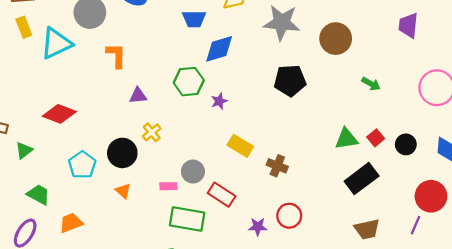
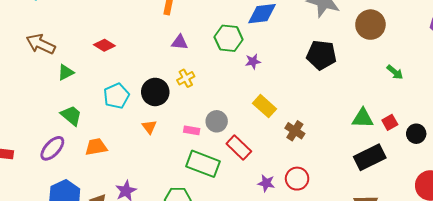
red diamond: (59, 114) -> (104, 45), size x0.7

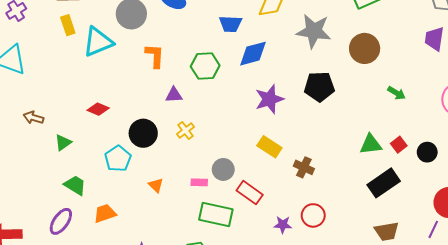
green hexagon: (229, 38) -> (205, 66), moved
brown arrow: (41, 44) -> (33, 118), size x0.7
purple star: (253, 62) -> (269, 99), moved, size x1.8
black circle: (155, 92) -> (143, 133), moved

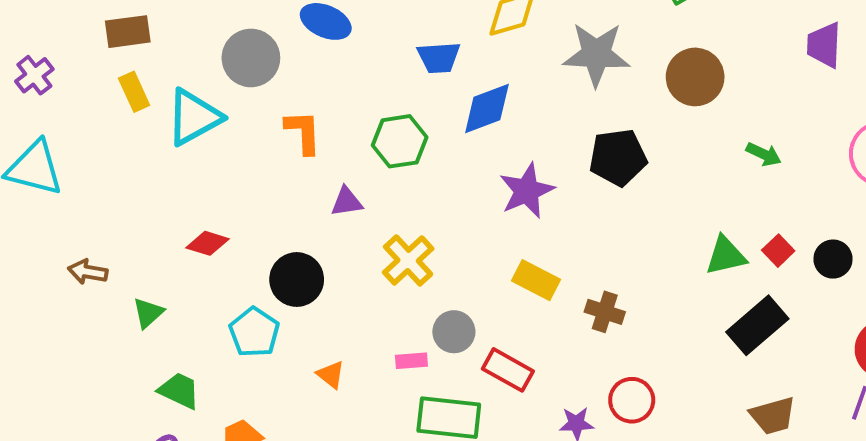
yellow cross: (185, 130) -> (408, 260), moved, size x1.5

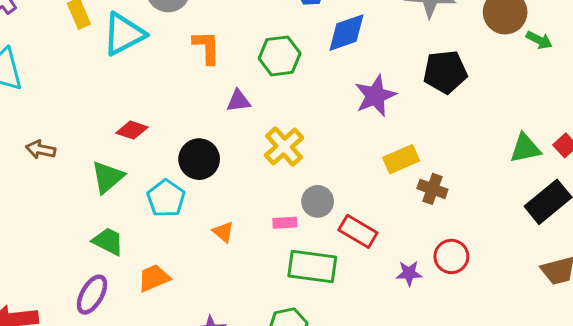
green arrow: (764, 154) -> (539, 40), moved
yellow rectangle: (536, 280) -> (401, 159), moved, turned -52
green triangle: (148, 313) -> (108, 177), moved, size x1.4

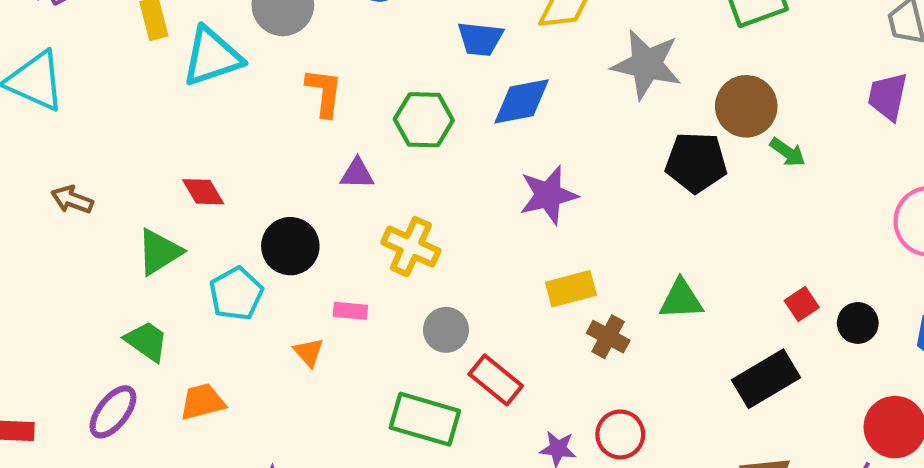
black pentagon: (445, 72) -> (696, 162), moved
red diamond: (132, 130) -> (203, 192), turned 32
yellow cross: (284, 147) -> (411, 247), turned -33
green triangle: (525, 148) -> (681, 299), moved
pink rectangle: (285, 223) -> (350, 311), moved

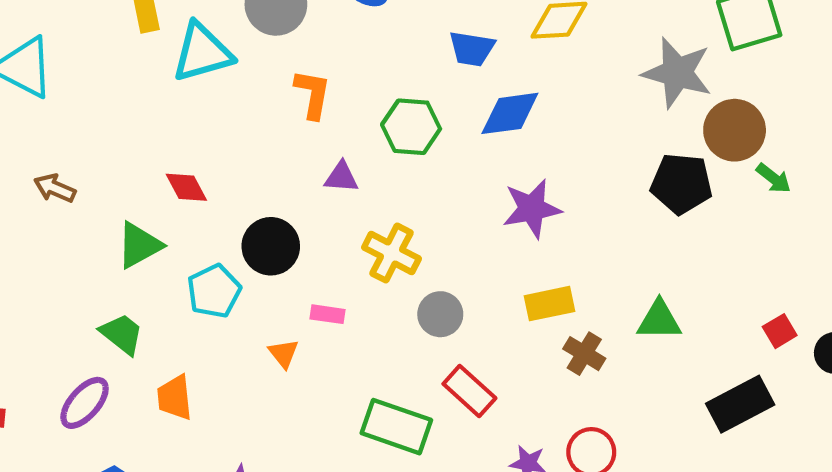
gray star: (647, 64) -> (677, 73), moved
gray circle: (446, 330) -> (440, 314), moved
orange trapezoid: (202, 402) -> (175, 397), turned -84

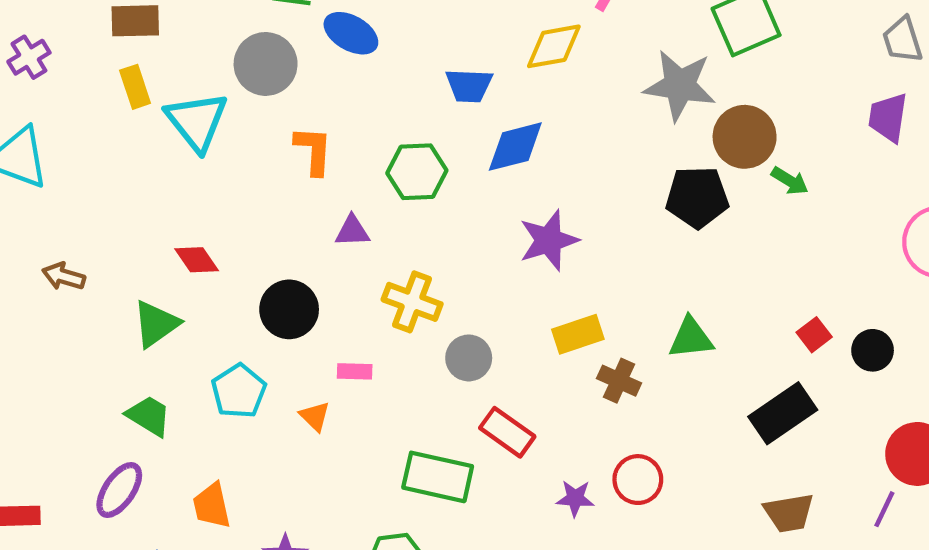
cyan triangle: (202, 52) -> (197, 121), turned -46
cyan pentagon: (214, 291) -> (239, 391), moved
orange trapezoid: (175, 397) -> (212, 506), moved

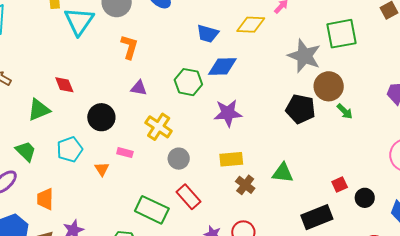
green hexagon: (417, 172) -> (188, 82), moved

